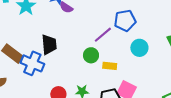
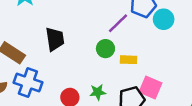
cyan circle: (139, 48) -> (164, 19), moved
blue cross: (32, 63) -> (28, 83), moved

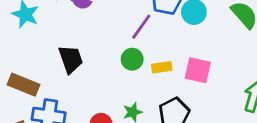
pink square: (150, 87) -> (198, 70), moved

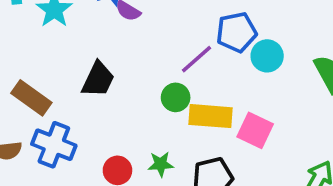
black trapezoid: (71, 59) -> (98, 79), turned 32
yellow rectangle: (162, 67) -> (210, 116), size x1.6

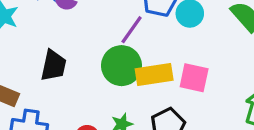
green circle: (176, 97) -> (122, 66), size x1.6

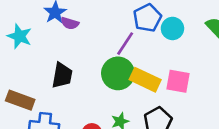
yellow rectangle: (154, 74) -> (145, 80), turned 36

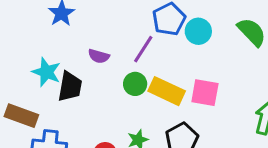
purple semicircle: (70, 23) -> (99, 56), moved
cyan star: (20, 36) -> (46, 72), moved
green circle: (118, 73) -> (135, 84), size x0.6

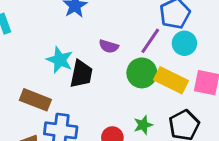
cyan circle: (198, 31) -> (184, 43), moved
green circle: (135, 84) -> (142, 73), size x1.4

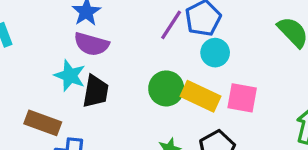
purple line: (150, 41) -> (171, 25), moved
purple semicircle: (109, 46) -> (91, 44), moved, size x1.5

